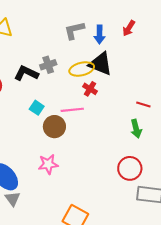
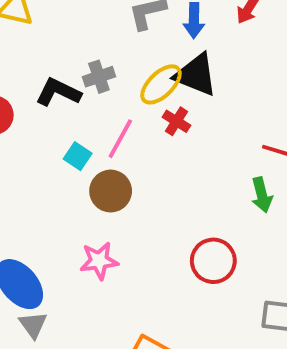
yellow ellipse: (82, 69) -> (161, 84), turned -30
pink line: (72, 110) -> (120, 139), moved, turned -55
red circle: (130, 168) -> (213, 261), moved

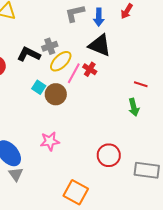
yellow ellipse: (161, 84) -> (61, 61), moved
pink line: (120, 139) -> (74, 73), moved
brown circle: (111, 191) -> (56, 94), moved
red circle: (213, 261) -> (109, 155), moved

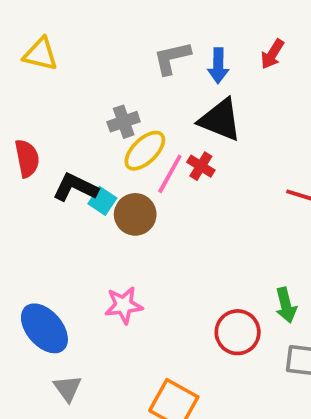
black L-shape: (29, 54) -> (75, 187), moved
green arrow: (134, 107) -> (286, 305), moved
gray triangle: (16, 174) -> (68, 388), moved

